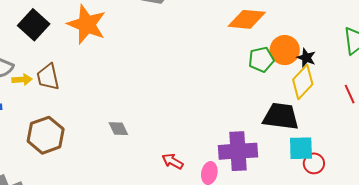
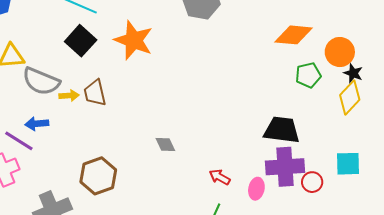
orange circle: (285, 50) -> (340, 52), moved
black trapezoid: (281, 116) -> (282, 130), moved
brown hexagon: (46, 135) -> (98, 176), moved
red circle: (314, 163) -> (312, 182), moved

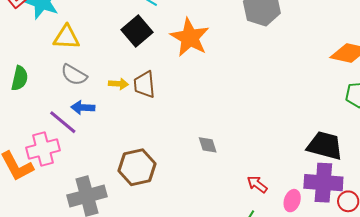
gray semicircle: (41, 81) -> (74, 75), moved, size x0.7

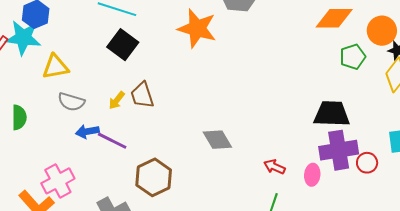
orange star: (190, 37) -> (197, 28), moved
yellow arrow: (118, 84) -> (117, 100), turned 138
purple line: (63, 122) -> (112, 141), moved
gray diamond: (208, 145) -> (217, 140), size x1.4

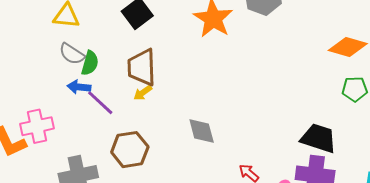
brown trapezoid: (142, 95) -> (142, 67), size x1.4
yellow arrow: (117, 100) -> (143, 93), moved
green semicircle: (19, 117) -> (90, 63), moved

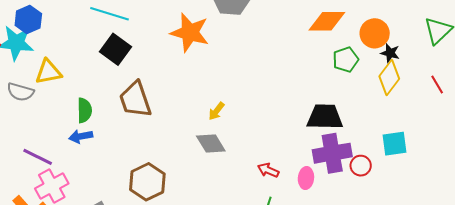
gray semicircle: (72, 54) -> (20, 92), moved
yellow arrow: (143, 93) -> (216, 111), moved
purple line: (100, 103) -> (38, 157), moved

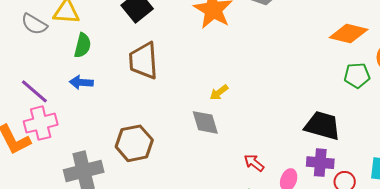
green semicircle: (84, 110) -> (83, 45), moved
purple cross: (332, 153) -> (320, 163), size x0.7

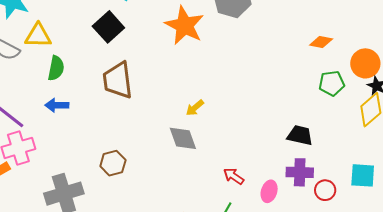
orange diamond: (349, 34) -> (321, 42), size x0.6
black trapezoid: (322, 126) -> (300, 135), size x0.7
brown hexagon: (134, 143) -> (113, 163), size x0.7

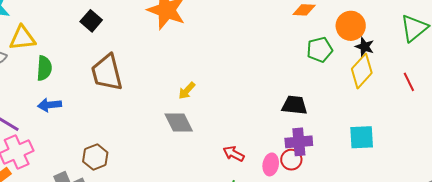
black square: (108, 27) -> (91, 21), size x0.7
brown hexagon: (113, 163) -> (95, 157), moved
red circle: (325, 190) -> (291, 160), moved

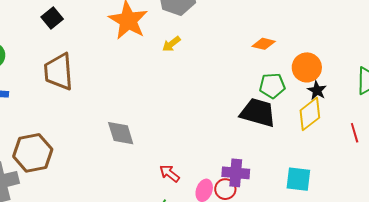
yellow arrow: (187, 91) -> (171, 44), moved
black trapezoid: (295, 105) -> (258, 113), moved, size x1.4
brown hexagon: (95, 157) -> (33, 153), size x1.5

